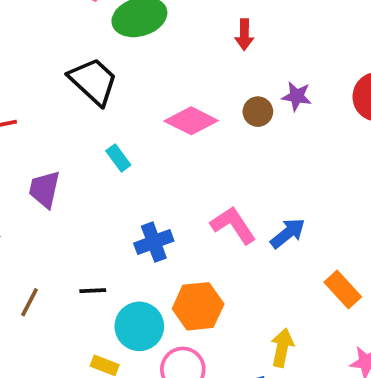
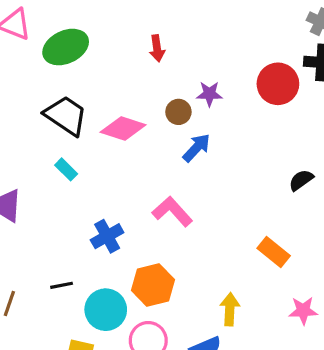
black trapezoid: (93, 81) -> (66, 116), moved
blue arrow: (288, 233) -> (197, 148), moved

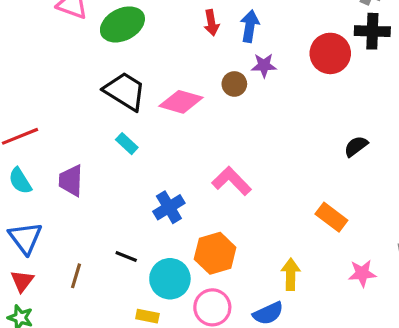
blue arrow: (197, 148) -> (250, 26), moved, turned -32
black line: (62, 285) -> (126, 256), turned 35

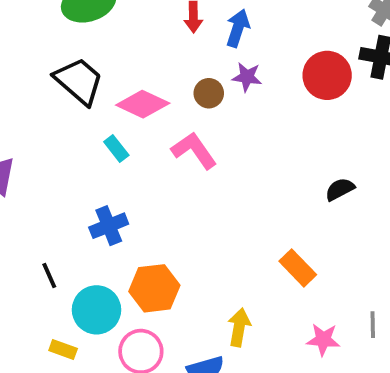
cyan rectangle: (127, 144) -> (116, 149), moved
pink L-shape: (232, 181) -> (194, 150), moved
black line: (126, 256) -> (49, 275), turned 35

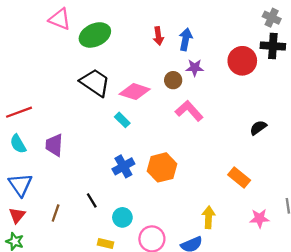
pink L-shape: (194, 150) -> (189, 111), moved
orange hexagon: (154, 288) -> (162, 167), moved
cyan circle: (96, 310) -> (122, 217), size x0.7

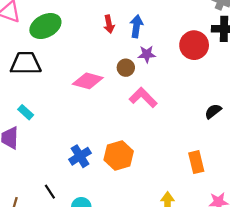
black trapezoid: (95, 83) -> (26, 63), moved, turned -32
cyan rectangle: (122, 120) -> (26, 112), moved
orange rectangle: (239, 178) -> (196, 162), turned 40

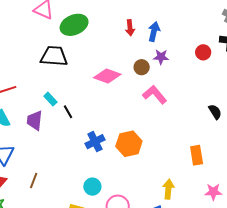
red circle: (194, 45) -> (203, 52), size x0.6
black semicircle: (213, 111) -> (215, 112), turned 91
black line: (50, 192) -> (68, 112), moved

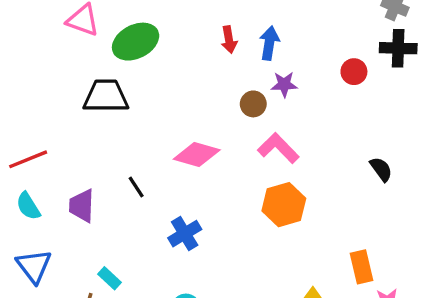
pink diamond: (107, 76) -> (197, 155), moved
cyan rectangle: (50, 99) -> (110, 278), moved
orange hexagon: (129, 144) -> (284, 205), moved
orange rectangle: (197, 155) -> (361, 267), moved

